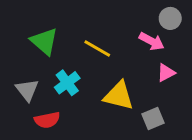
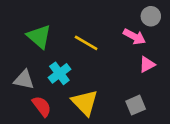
gray triangle: (27, 90) -> (24, 80), turned -40
yellow triangle: (119, 96) -> (85, 103), moved, turned 32
red semicircle: (47, 120) -> (42, 106), turned -115

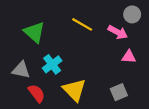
yellow line: (86, 43) -> (82, 24), moved
pink triangle: (147, 64) -> (129, 57), turned 32

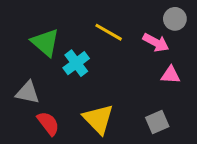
cyan cross: (52, 64) -> (76, 63), moved

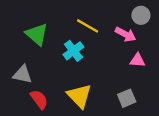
cyan cross: (76, 63) -> (73, 51), moved

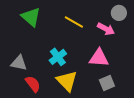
green triangle: (37, 34) -> (31, 17), moved
cyan cross: (73, 51) -> (58, 57), moved
pink triangle: (137, 60) -> (99, 58), moved, size x1.5

